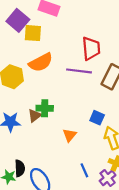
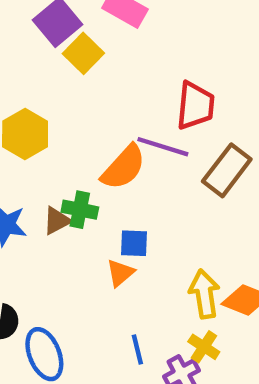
yellow square: (33, 33) -> (83, 53), turned 30
orange semicircle: (41, 62) -> (123, 167), moved, turned -30
blue square: (97, 118) -> (134, 243), moved, turned -32

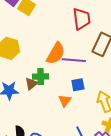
purple line: (163, 147) -> (74, 60), moved
blue square: (134, 243) -> (78, 85), moved

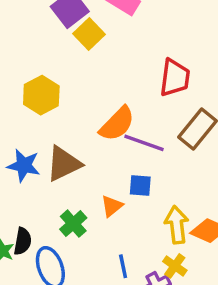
green cross: (41, 76) -> (73, 224), moved, turned 35
brown triangle: (31, 84) -> (64, 164), size x1.6

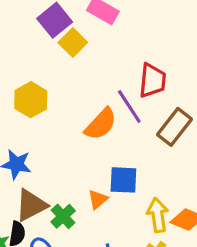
purple line: (144, 143) -> (129, 107), moved, turned 39
brown triangle: (64, 164) -> (31, 205), moved
blue square: (140, 186) -> (123, 180), size x1.4

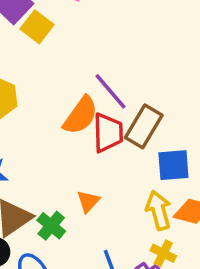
red trapezoid: (152, 81) -> (108, 133), moved
brown rectangle: (175, 127) -> (144, 126), moved
blue square: (123, 180) -> (173, 165), moved

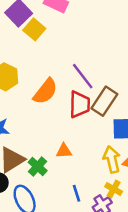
orange semicircle: (81, 115) -> (45, 91), moved
orange triangle: (88, 201) -> (64, 151), turned 42

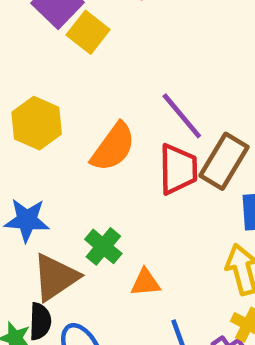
orange triangle: (64, 151) -> (145, 283), moved
green cross: (38, 166) -> (103, 246), moved

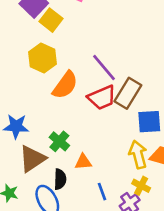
yellow hexagon: (37, 123) -> (42, 58), moved
red trapezoid: (178, 169) -> (102, 98), turned 68
black semicircle: (40, 321) -> (60, 179), moved

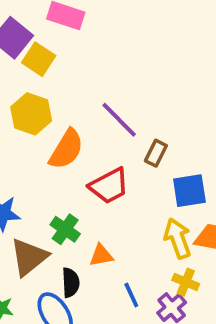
brown rectangle: (128, 93) -> (156, 153), size x0.6
red trapezoid: (102, 98) -> (109, 186), moved

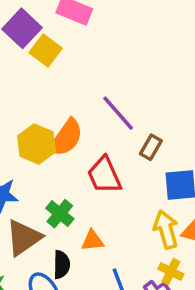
yellow hexagon: (31, 114) -> (36, 144), moved
red trapezoid: (109, 186) -> (104, 175), turned 90

